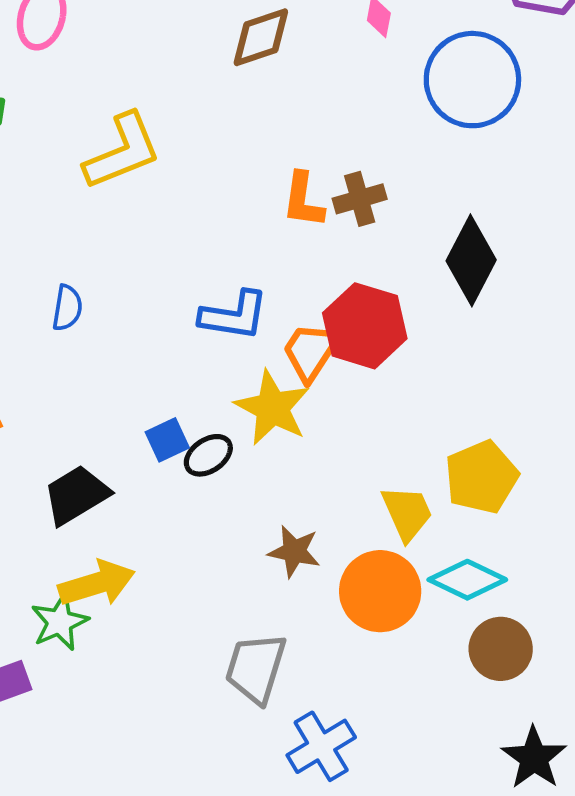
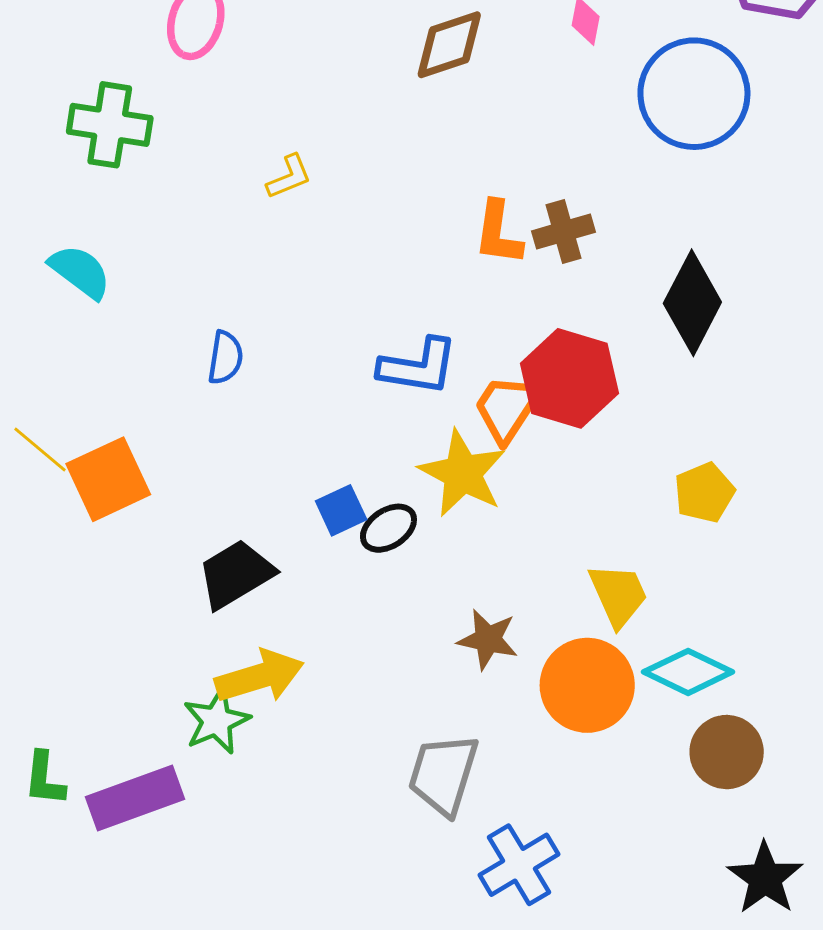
yellow L-shape: (122, 151) -> (289, 177), size x0.5
yellow pentagon: (481, 477) -> (704, 493), moved, size x0.7

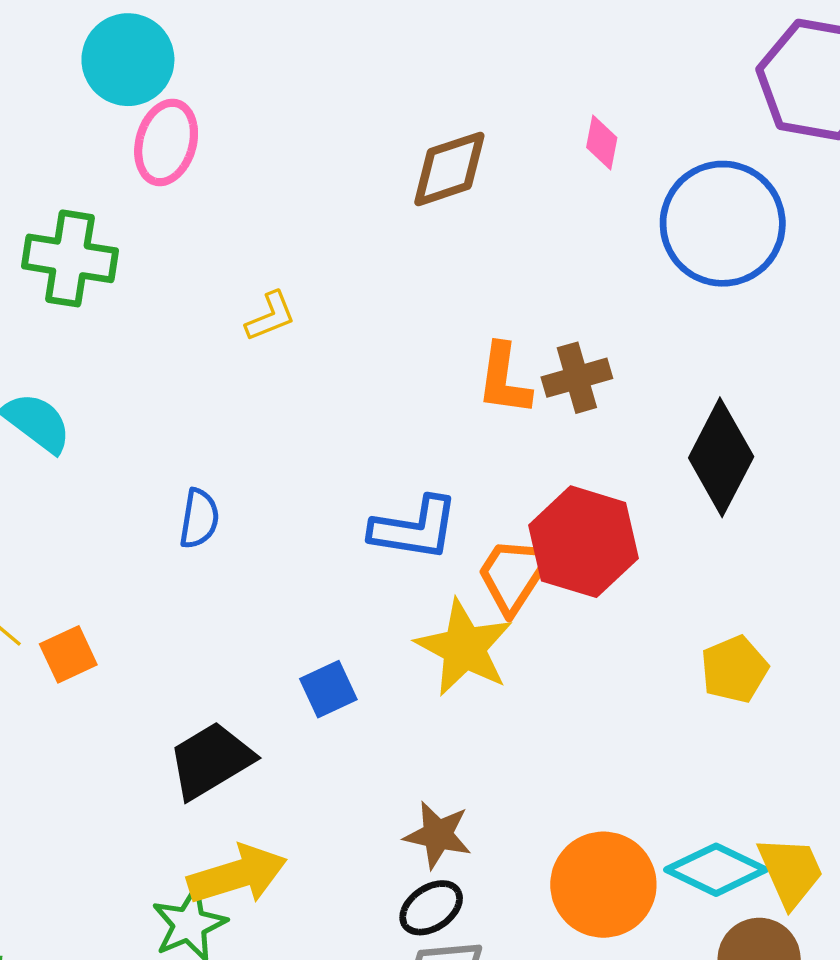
orange square: (108, 479) -> (68, 654), size x0.6
black ellipse: (388, 528) -> (431, 908), moved
yellow trapezoid: (618, 595) -> (791, 871), moved
brown star: (488, 639) -> (438, 835), moved

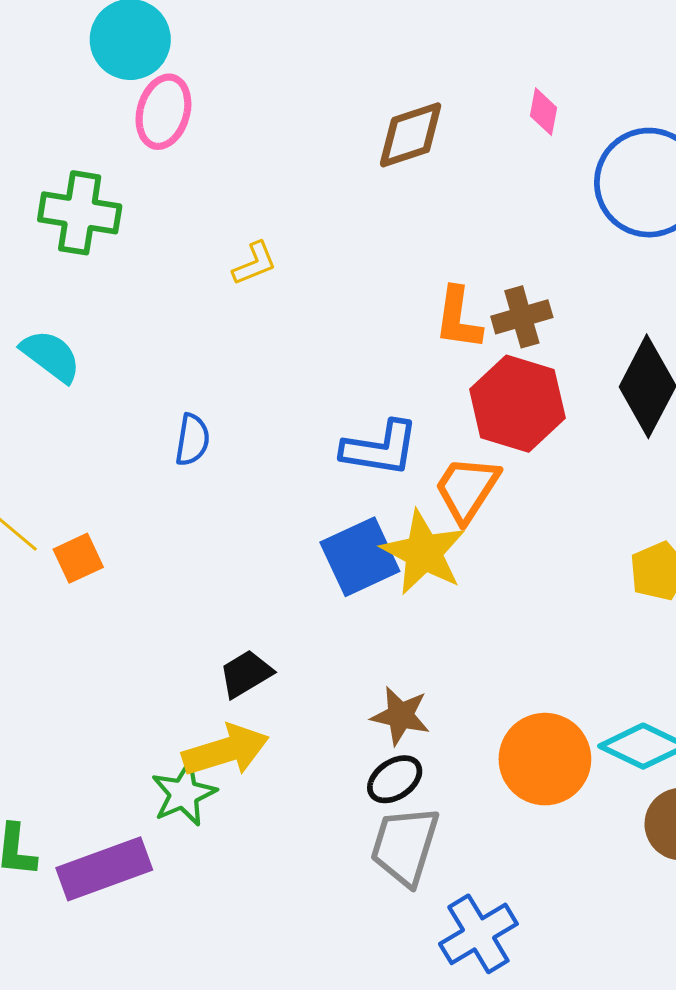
red hexagon: (584, 542) -> (517, 404), moved
blue square: (328, 689) -> (360, 557), moved, size x1.6
black trapezoid: (211, 760) -> (246, 674), moved, size x0.7

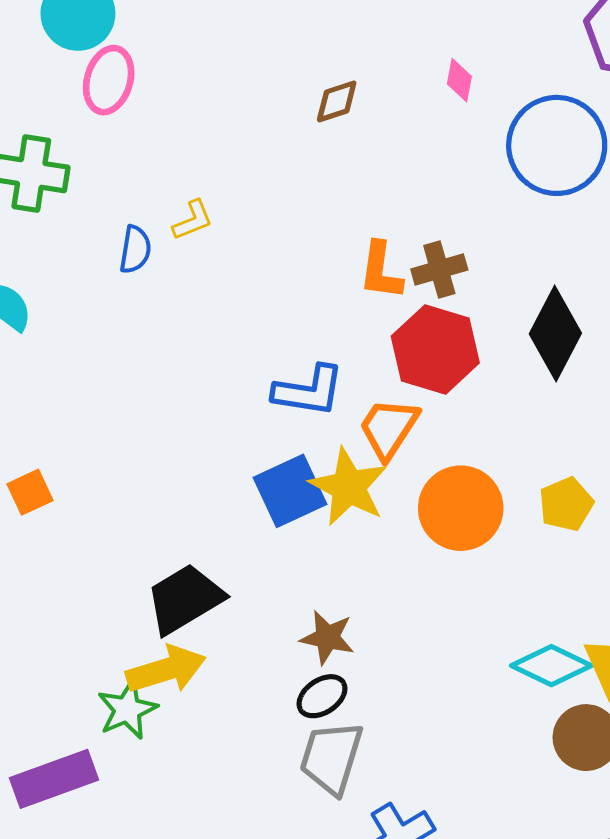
brown diamond: (411, 135) -> (337, 101), size x0.7
blue semicircle: (192, 440) -> (135, 249), moved
black trapezoid: (246, 674) -> (185, 599), size x1.6
orange circle: (545, 759) -> (461, 508), moved

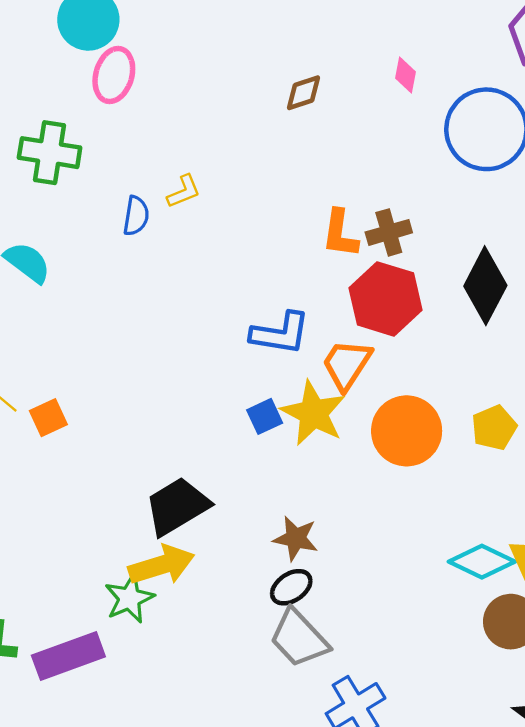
blue square: (290, 491) -> (265, 416), size x0.6
gray trapezoid: (331, 758) -> (299, 638), turned -60

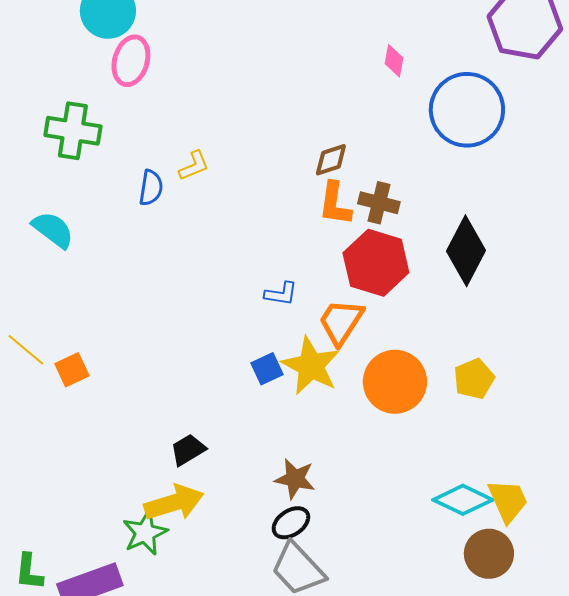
brown diamond: (303, 93) -> (331, 160), moved
brown cross: (389, 232) -> (379, 203), turned 30
blue L-shape: (280, 333) -> (281, 294), size x0.6
black trapezoid: (177, 506) -> (188, 450), size x0.6

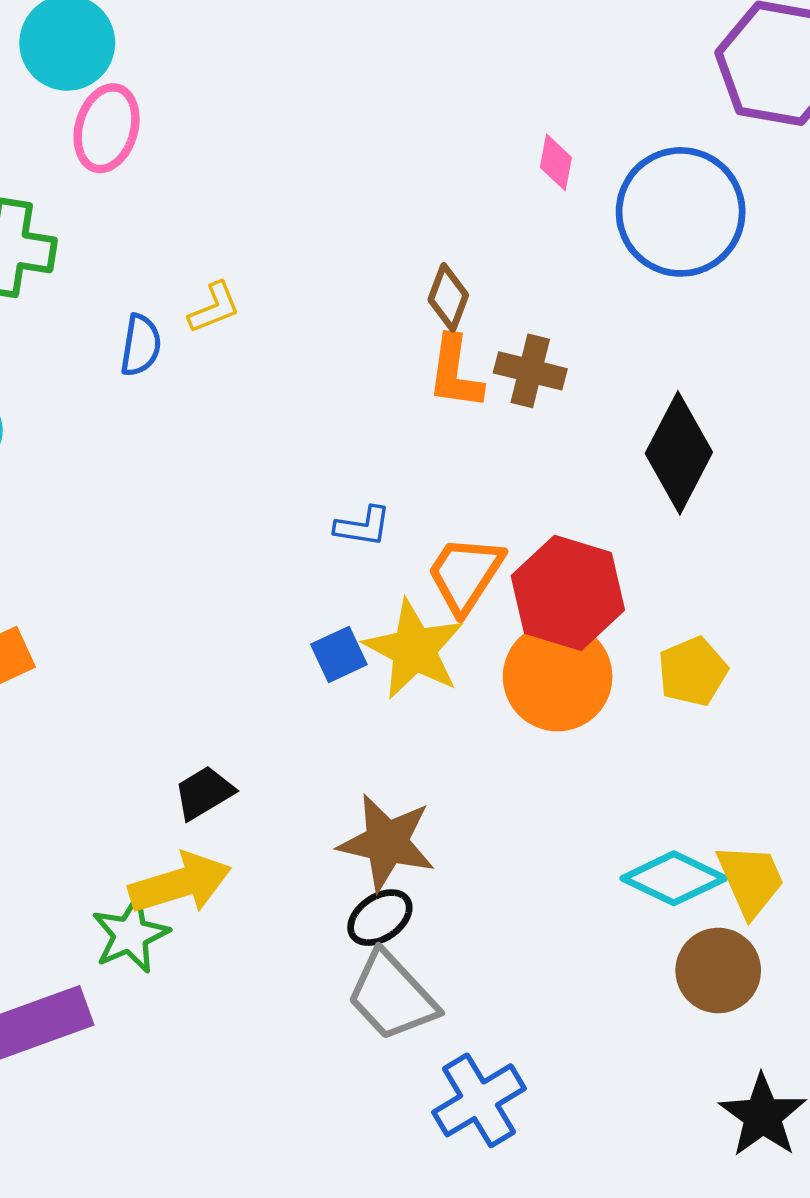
pink diamond: (394, 61) -> (556, 162), moved
brown diamond: (331, 160) -> (448, 297), turned -51
red hexagon: (376, 263) -> (568, 593), moved
brown star: (295, 479) -> (387, 842), size x1.4

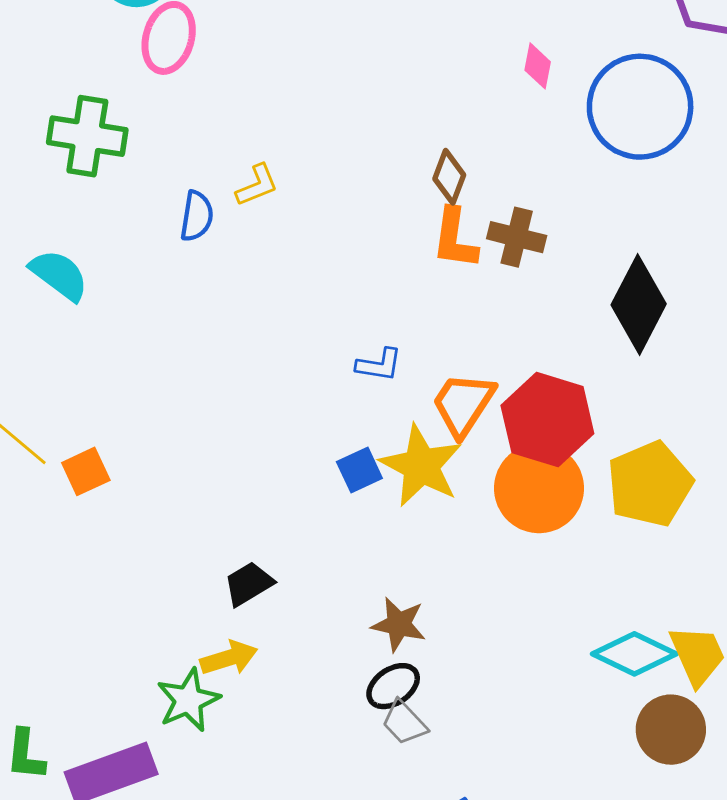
yellow pentagon: (693, 672) -> (650, 484), size x1.5
brown star: (387, 842) -> (399, 624), size x0.7
yellow arrow: (180, 883) -> (229, 658), size x0.7
gray trapezoid: (392, 996) -> (404, 723), moved, size x0.6

